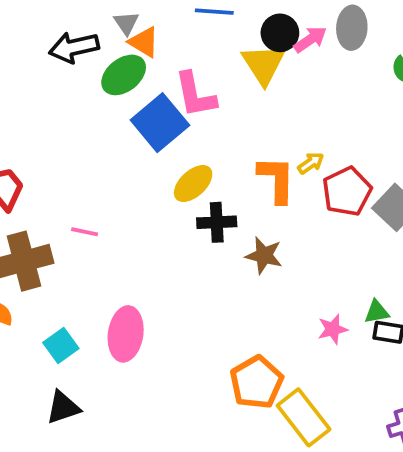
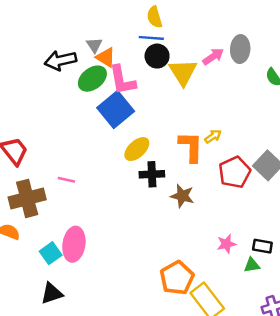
black circle: (280, 33) -> (157, 56), moved
pink L-shape: (195, 95) -> (122, 80), moved
red pentagon: (347, 191) -> (235, 172), moved
green triangle: (377, 312) -> (252, 265), moved
pink ellipse: (126, 334) -> (74, 244), moved

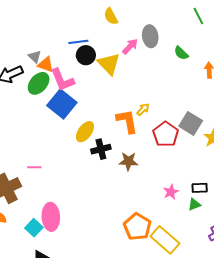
yellow semicircle: (155, 17) -> (111, 16), moved

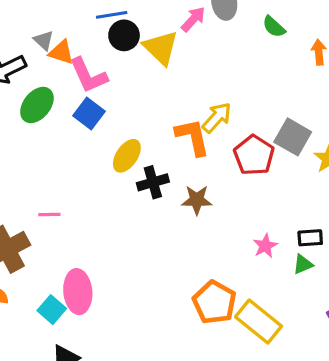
green ellipse: (39, 83) -> (37, 105), moved
blue square: (62, 104) -> (89, 113), size x0.7
yellow arrow: (143, 109) -> (217, 118), size x1.5

